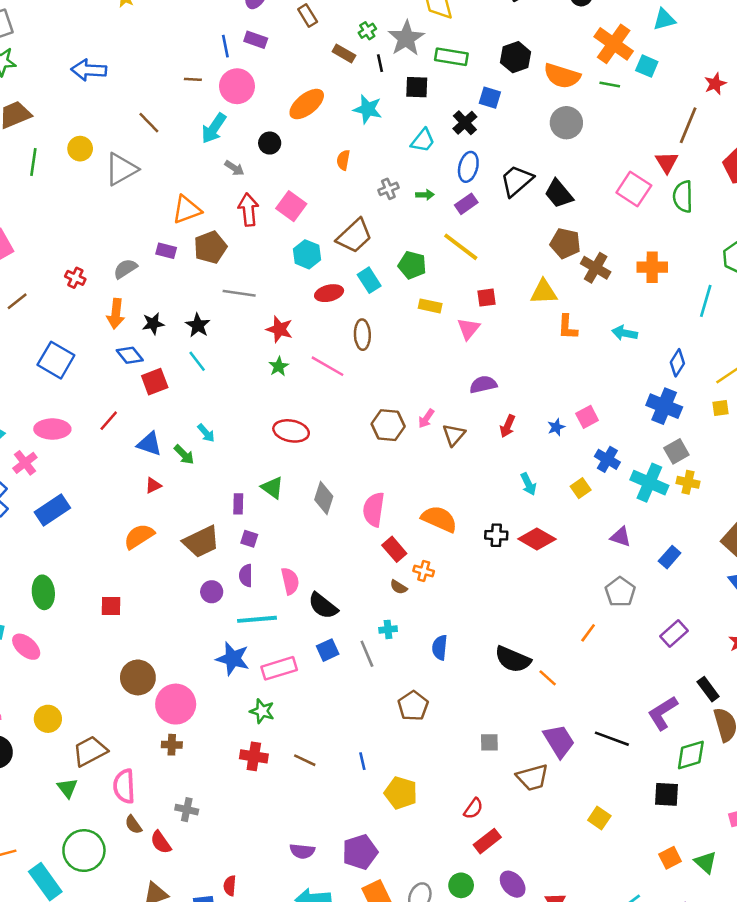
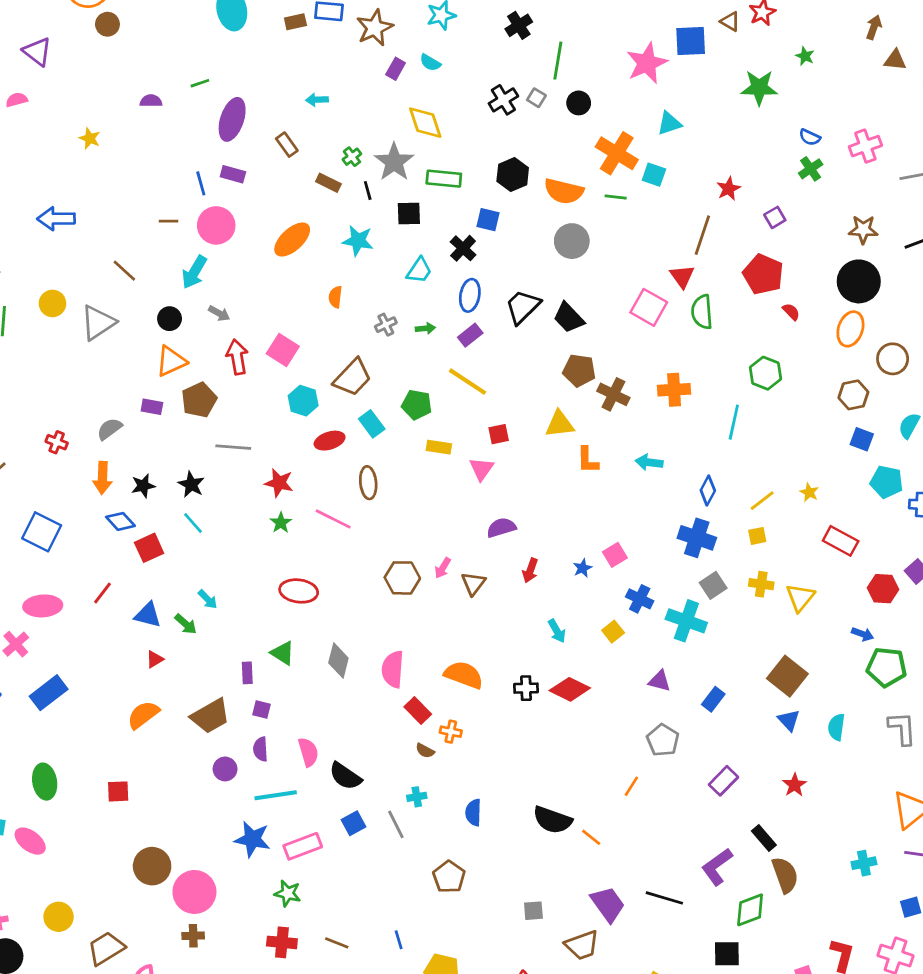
black circle: (270, 143) -> (170, 319), moved
yellow cross: (688, 482) -> (761, 584), moved

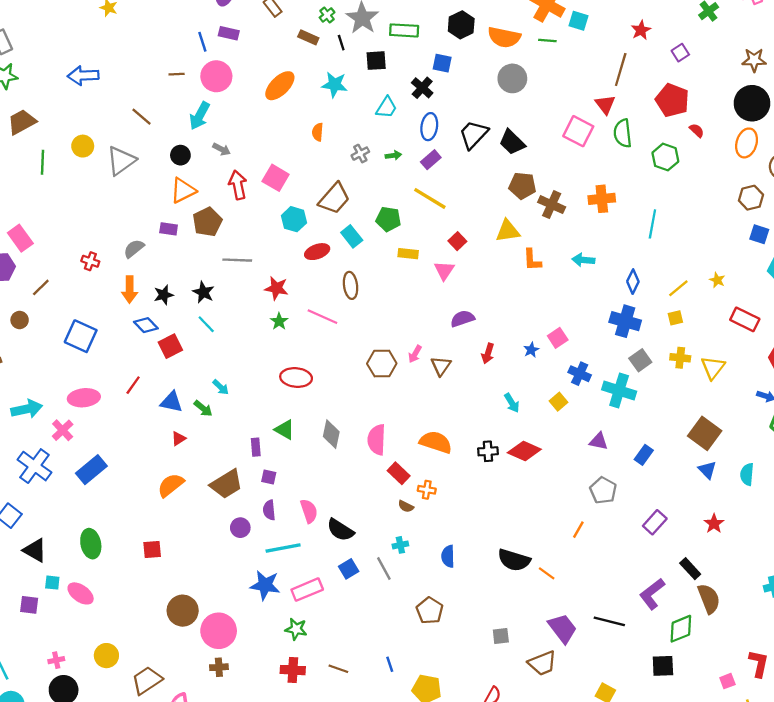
green hexagon: (766, 373) -> (665, 157), moved
red square: (499, 434) -> (457, 241), turned -30

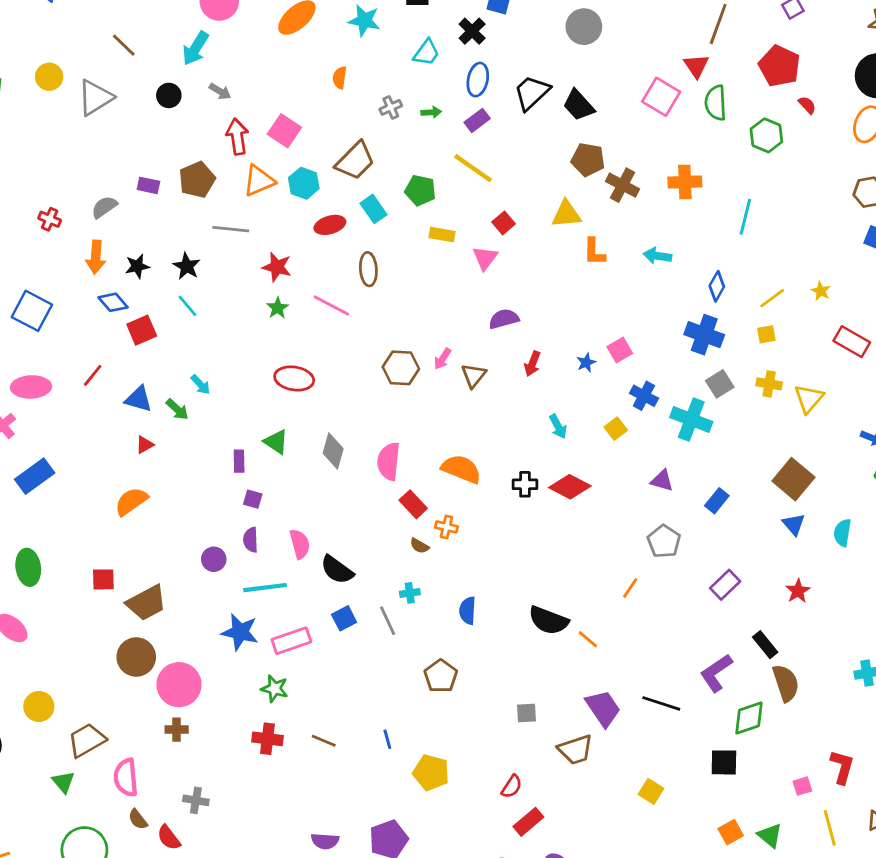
orange triangle: (183, 191) -> (259, 181), moved
brown trapezoid: (226, 484) -> (147, 603), moved

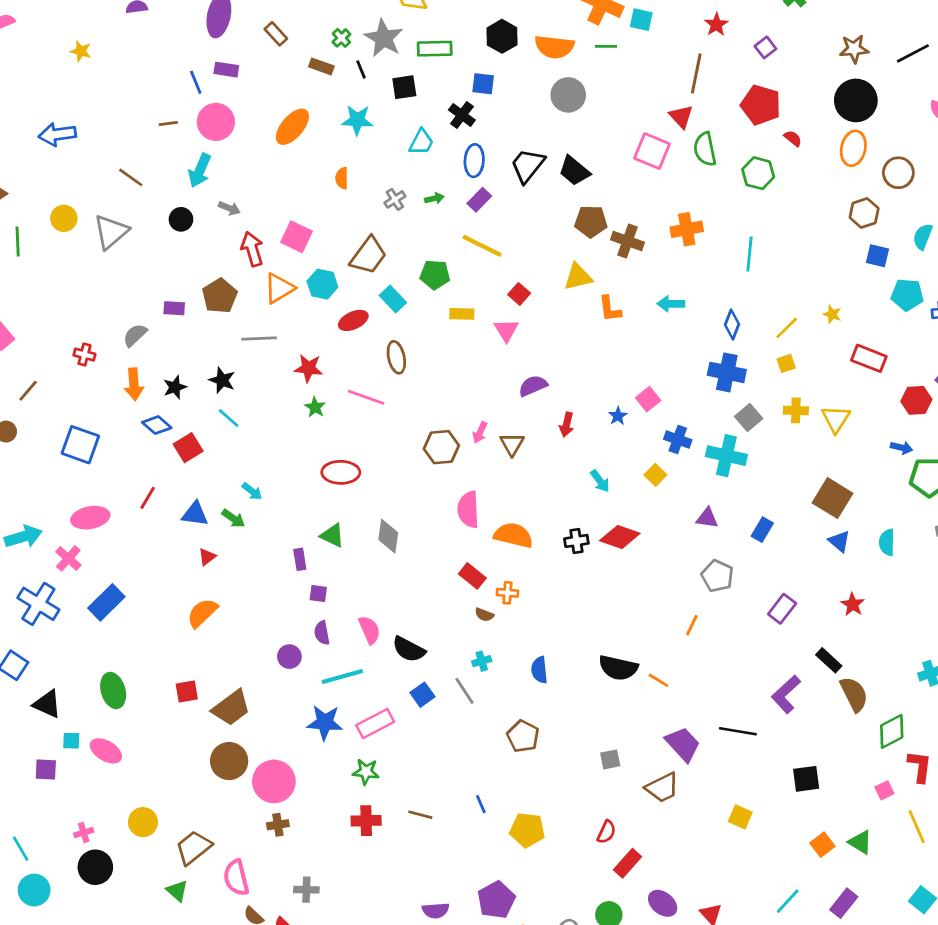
pink semicircle: (389, 461) -> (468, 509), moved
green diamond: (749, 718) -> (892, 731), moved

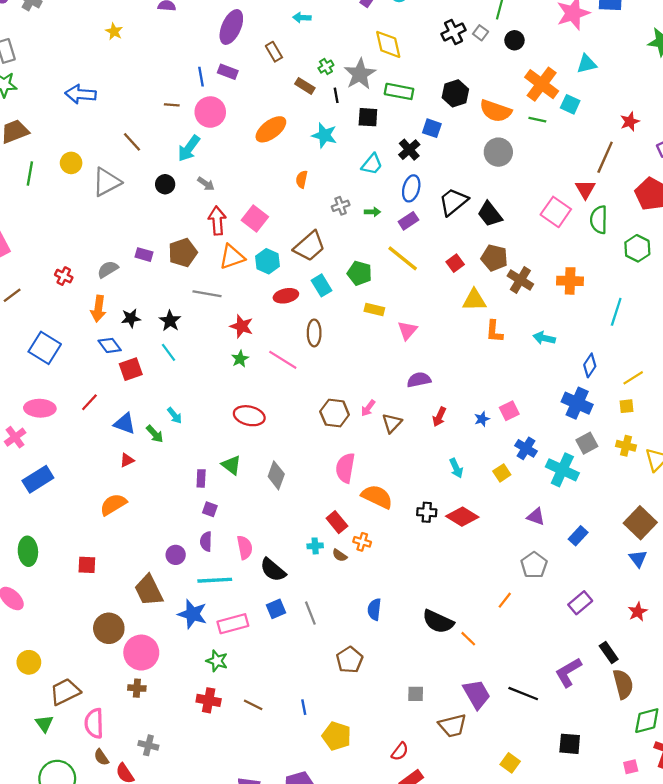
red square: (519, 294) -> (455, 263), moved
cyan cross: (482, 661) -> (315, 546), moved
brown trapezoid: (231, 708) -> (149, 590), moved, turned 88

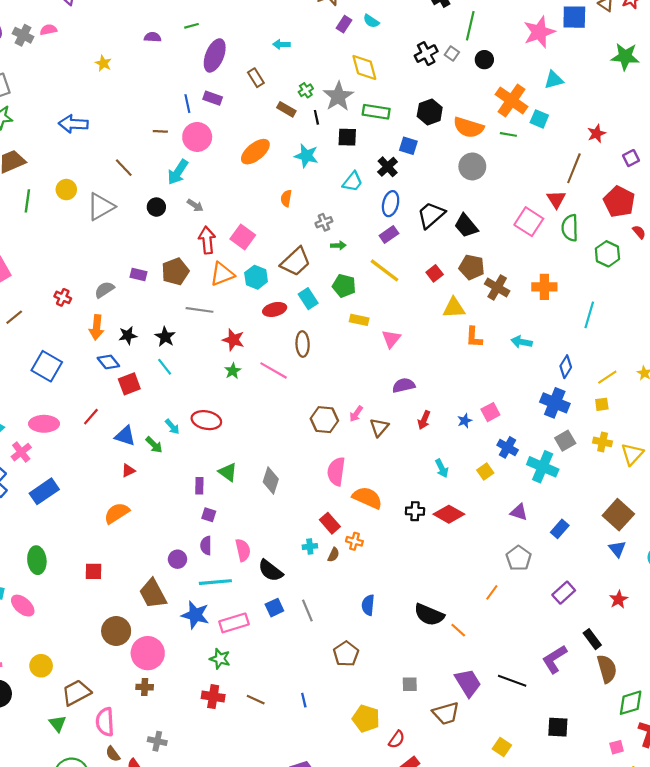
green arrow: (372, 212) -> (338, 245), moved
red ellipse: (249, 416) -> (206, 420), moved
brown semicircle: (340, 555) -> (334, 555), turned -96
yellow pentagon: (337, 736) -> (366, 719), moved

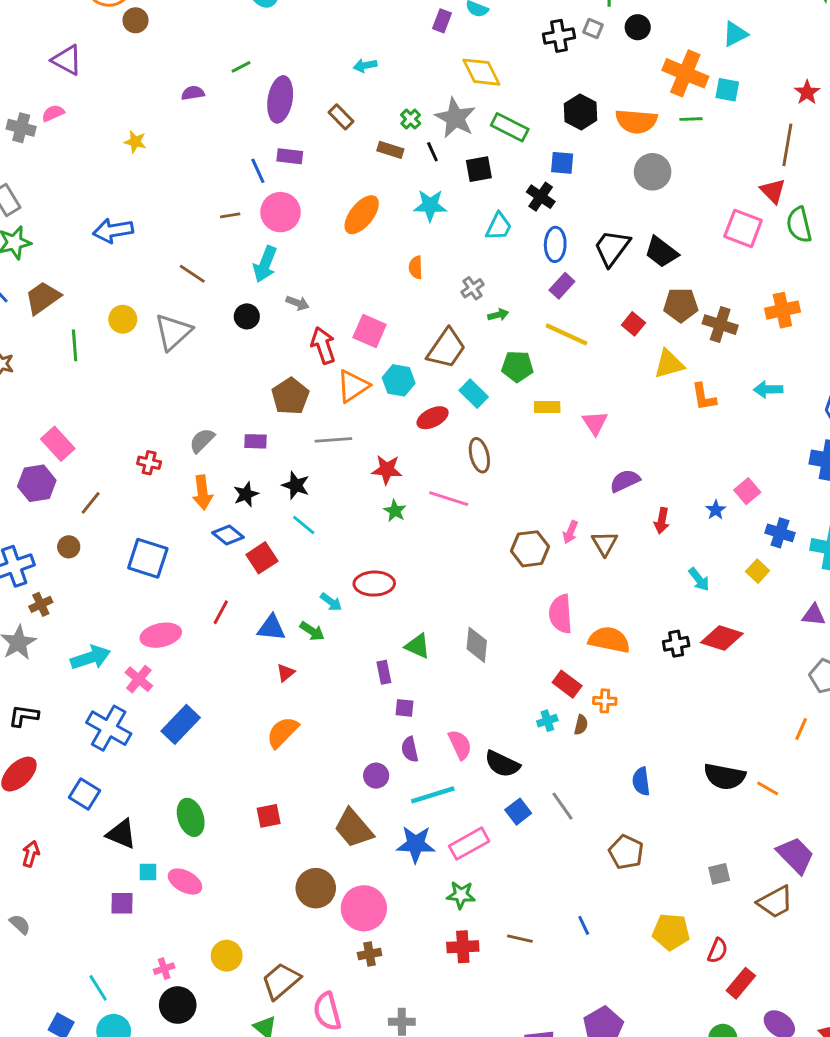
black cross: (426, 54) -> (559, 36), turned 30
green rectangle: (376, 112) -> (510, 127), turned 30
purple rectangle: (138, 275) -> (255, 441), moved

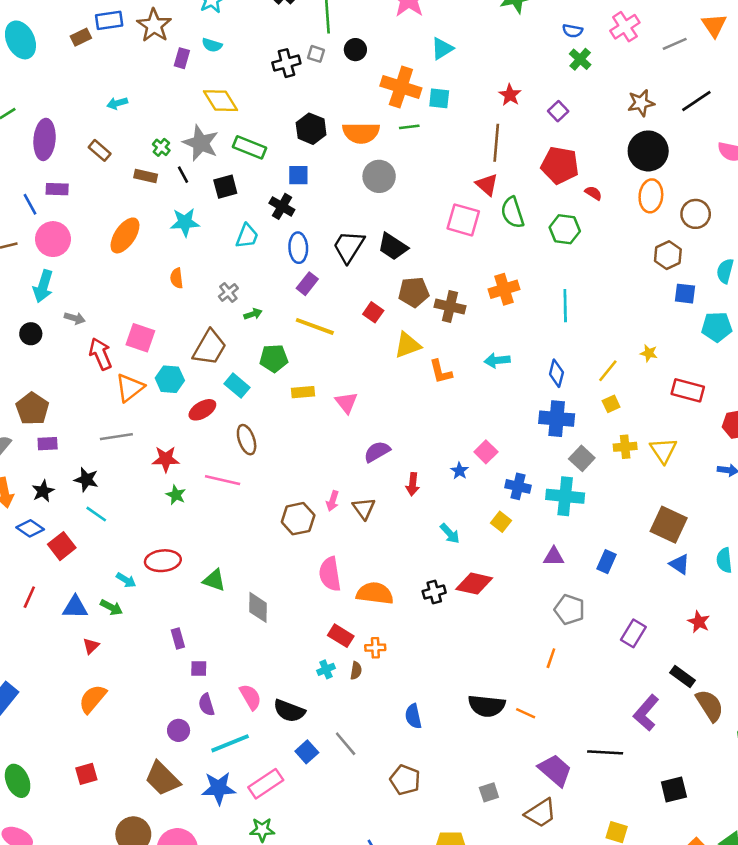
brown pentagon: (290, 396) -> (32, 409), moved
green triangle: (418, 646) -> (214, 580), moved

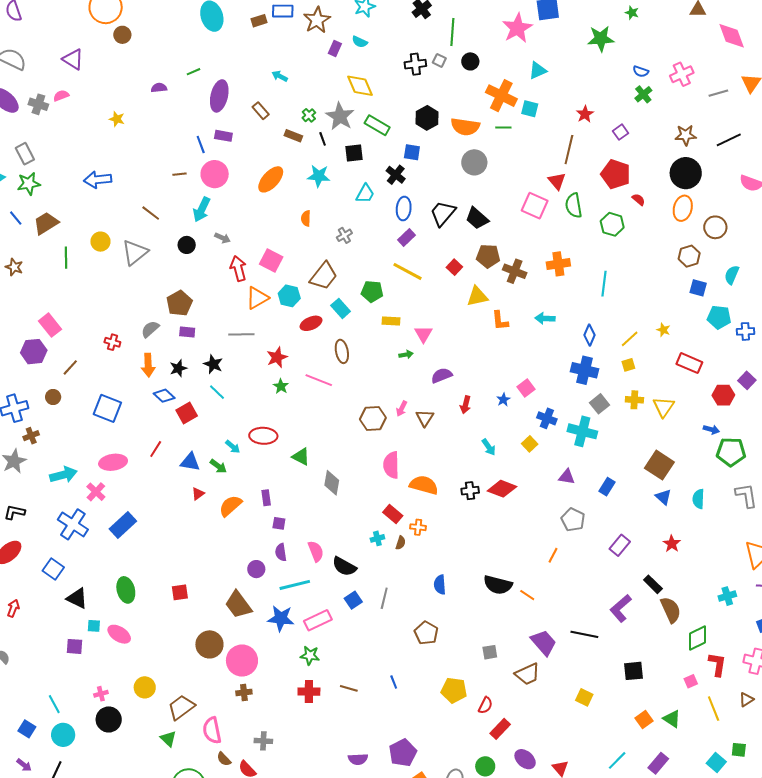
cyan arrow: (117, 103) -> (280, 76), turned 35
green arrow: (253, 314) -> (406, 355), moved
red star: (166, 459) -> (277, 357), turned -30
orange semicircle: (93, 699) -> (230, 506), moved
gray line: (346, 744) -> (384, 598), turned 45

